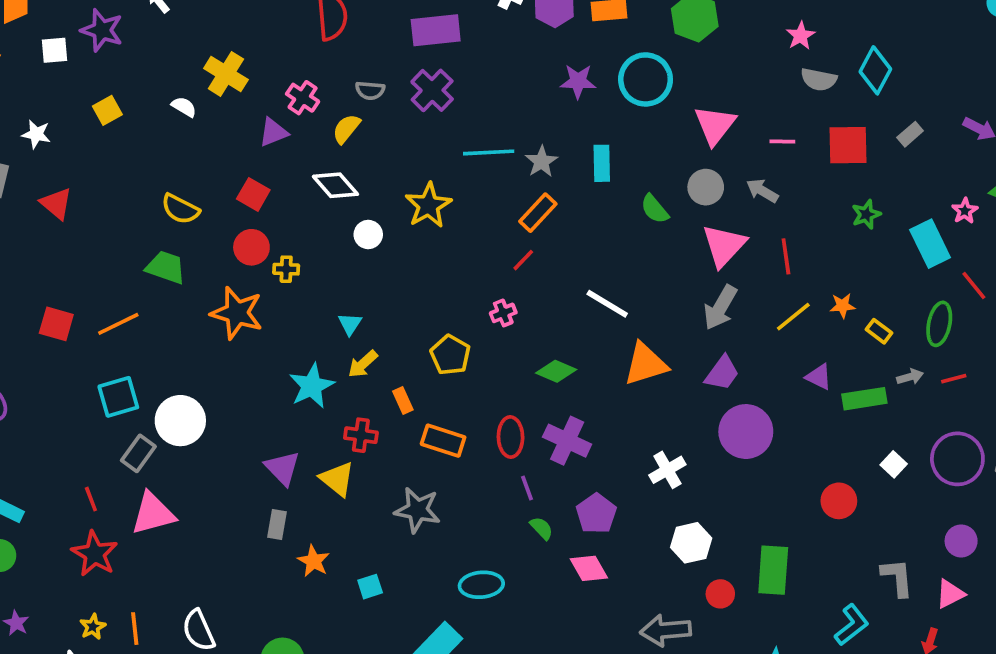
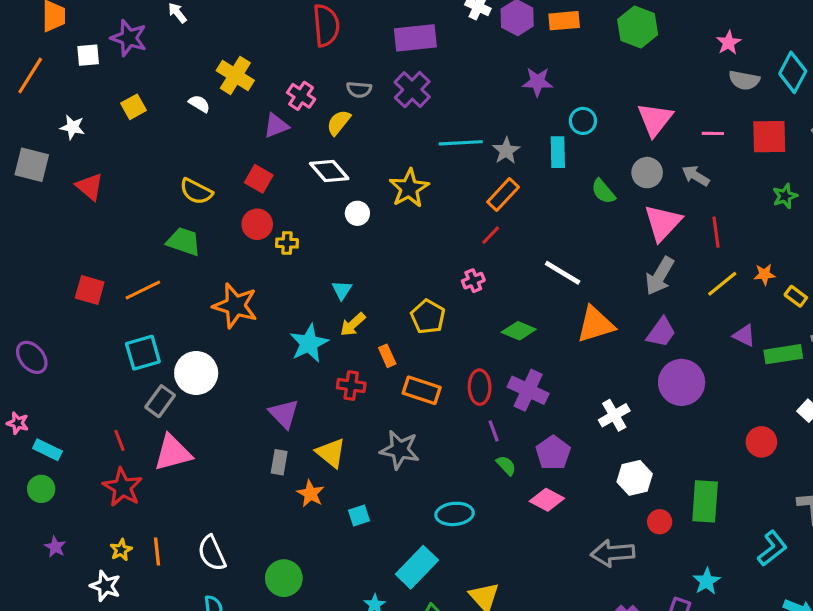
cyan circle: (646, 79) -> (583, 121), moved, size x0.6
orange star: (237, 313) -> (235, 306), moved
yellow triangle: (337, 479) -> (331, 453), moved
pink diamond: (589, 568) -> (547, 500), turned -32

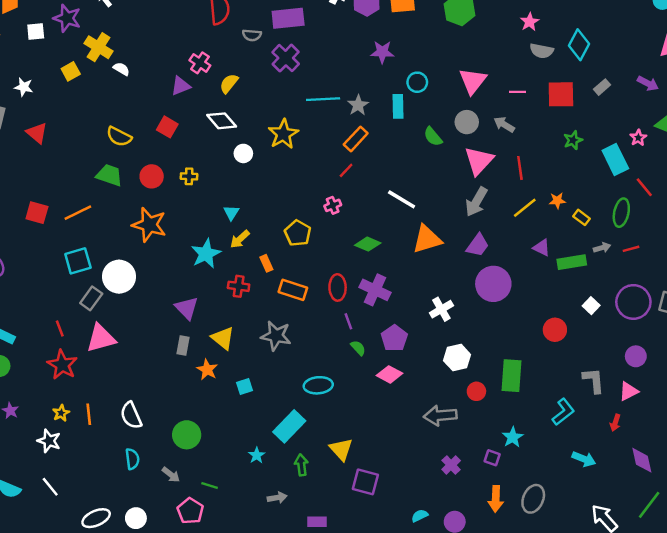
yellow cross: (235, 75) -> (98, 47), moved
gray semicircle: (359, 90) -> (252, 35), moved
red circle: (257, 224) -> (152, 176), moved

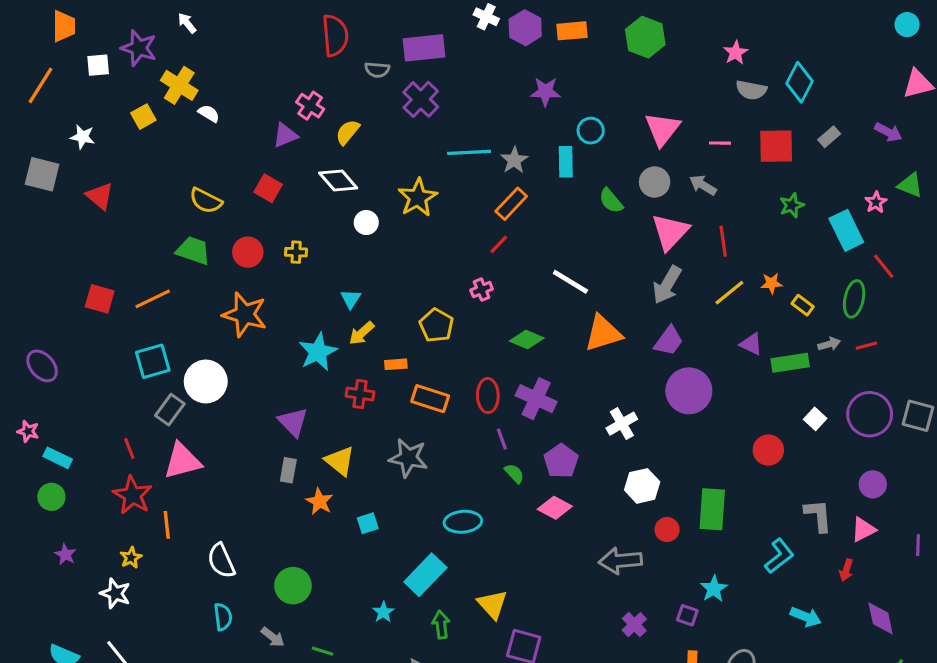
orange rectangle: (266, 263) -> (396, 364), turned -70
orange line: (89, 414) -> (167, 525), moved

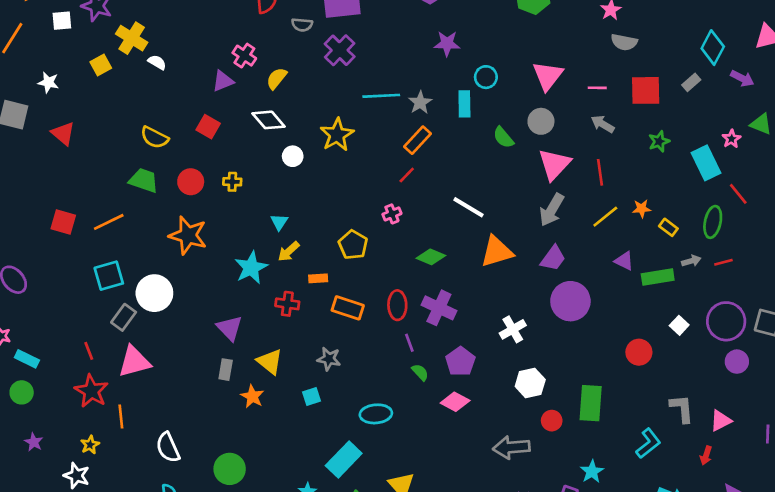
cyan diamond: (800, 82) -> (713, 48), moved
gray arrow: (703, 185) -> (603, 124), moved
gray star: (408, 458) -> (329, 359), size x0.7
purple circle: (873, 484) -> (737, 362), moved
cyan square: (368, 523) -> (311, 396), moved

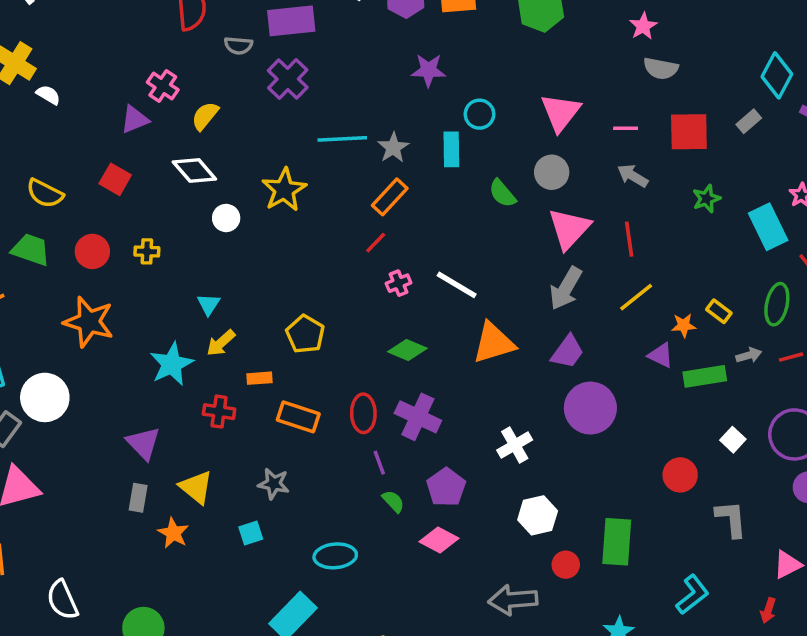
orange star: (642, 209) -> (684, 325), moved
pink cross: (392, 214) -> (399, 283), moved
gray L-shape: (682, 409) -> (731, 519), moved

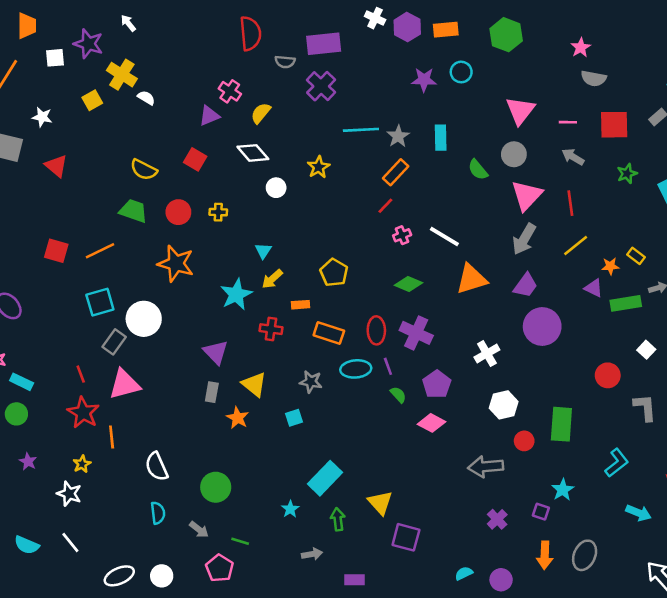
cyan circle: (480, 114) -> (461, 72), moved
yellow star: (284, 190) -> (318, 167), size x0.7
cyan ellipse: (335, 556) -> (356, 369), moved

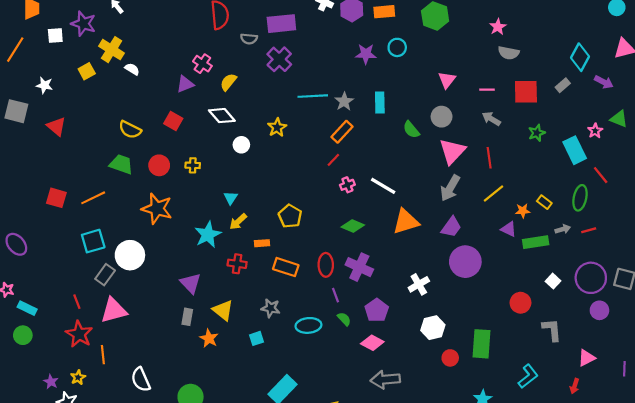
pink triangle: (520, 111) -> (447, 80), size x0.7
cyan ellipse: (356, 369) -> (308, 325), moved
purple star: (28, 461) -> (51, 382), moved
gray arrow: (486, 467) -> (385, 380), moved

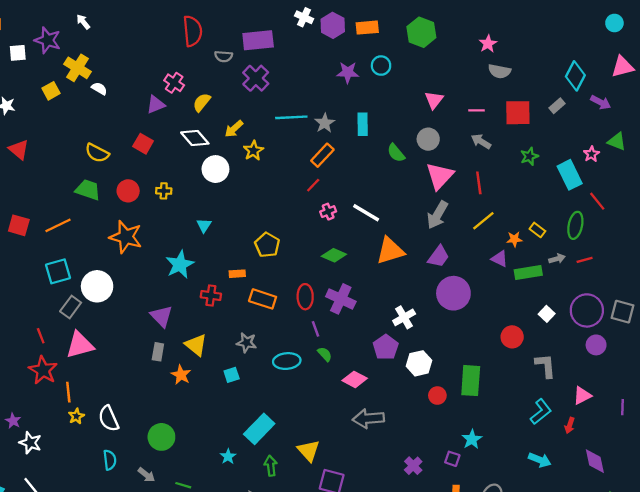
white circle: (241, 145) -> (215, 169), size x1.5
yellow arrow: (238, 222) -> (234, 129), moved
purple pentagon: (377, 310) -> (386, 347), moved
cyan L-shape: (528, 376) -> (541, 412), moved
yellow star: (78, 377) -> (76, 416), moved

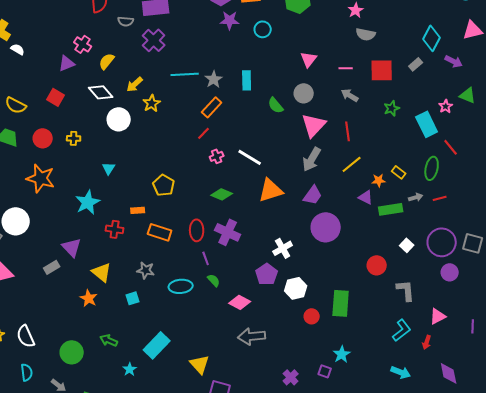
purple star: (348, 72) -> (230, 20), moved
gray rectangle: (158, 352) -> (52, 267), moved, turned 49
green arrow: (271, 466) -> (109, 340), moved, turned -60

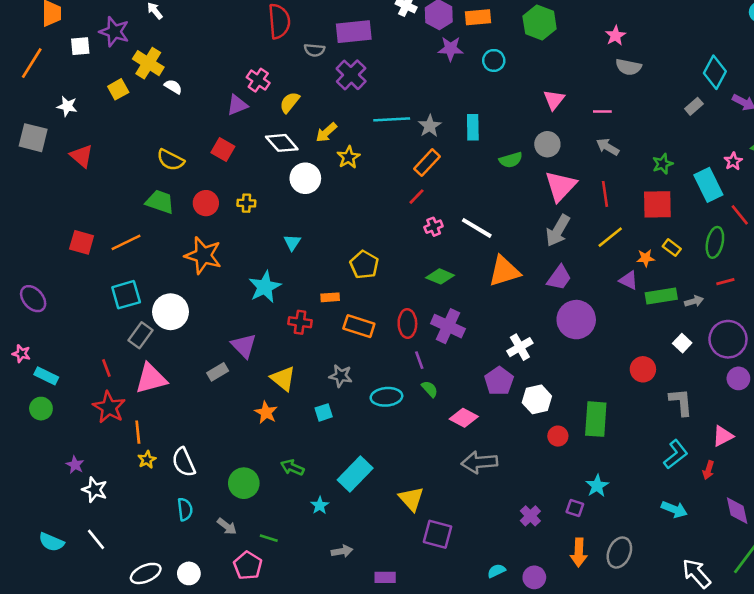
red square: (382, 70) -> (657, 204), moved
green semicircle: (276, 105) -> (511, 160), turned -66
gray arrow: (416, 197) -> (694, 301), moved

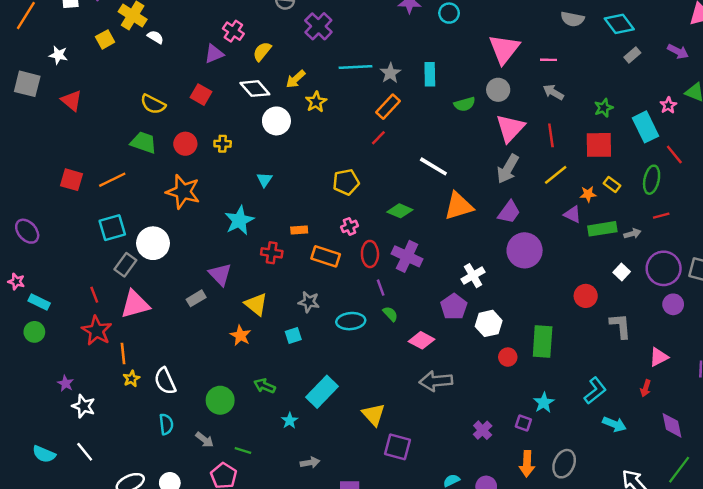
cyan diamond: (715, 72) -> (619, 24), moved, turned -64
pink triangle: (554, 100) -> (504, 49), size x1.6
pink cross: (434, 227) -> (350, 226), moved
yellow pentagon: (364, 265) -> (346, 182), moved, turned 30
cyan L-shape: (676, 454) -> (595, 391), moved

